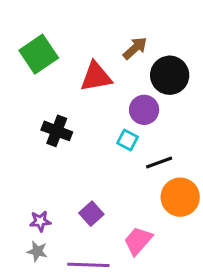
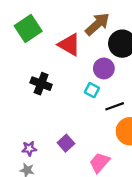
brown arrow: (135, 48) -> (97, 24), size x1.4
red triangle: (96, 77) -> (69, 45), turned 40

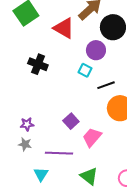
purple square: (66, 143) -> (71, 121), moved

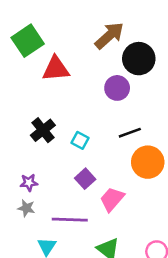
red triangle: (64, 28) -> (56, 69), moved, turned -35
black cross: (38, 64) -> (43, 130), moved, turned 30
cyan square: (85, 70) -> (80, 140), moved

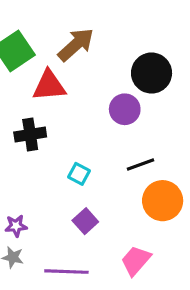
brown arrow: (109, 36) -> (76, 45), moved
black cross: (43, 130) -> (30, 134), moved, turned 30
pink trapezoid: (112, 199) -> (136, 261), moved

